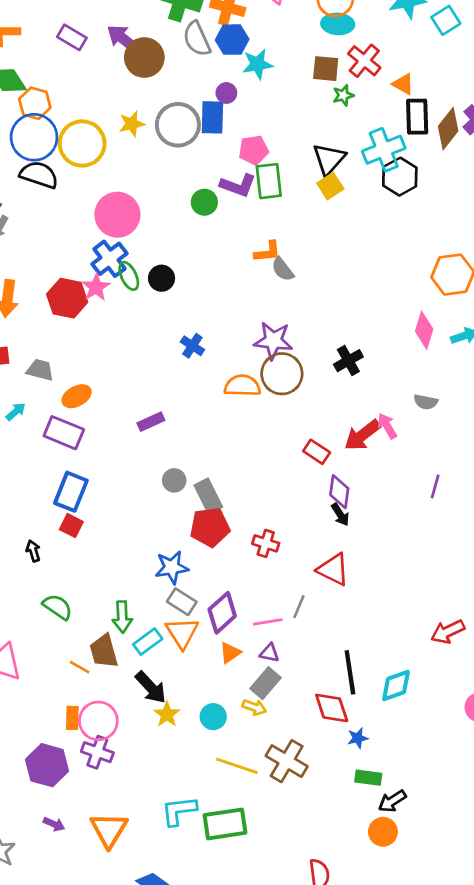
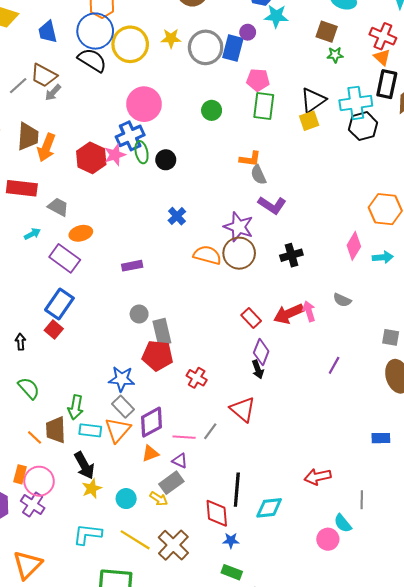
red cross: (364, 61) -> (383, 36), moved, turned -30
purple L-shape: (238, 185) -> (272, 205), moved
cyan rectangle: (148, 642) -> (90, 430), turned 30
cyan L-shape: (179, 811) -> (87, 534), moved

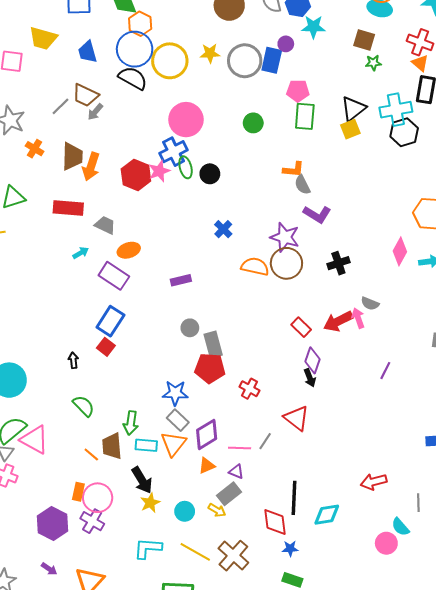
gray semicircle: (342, 300) -> (370, 304), moved

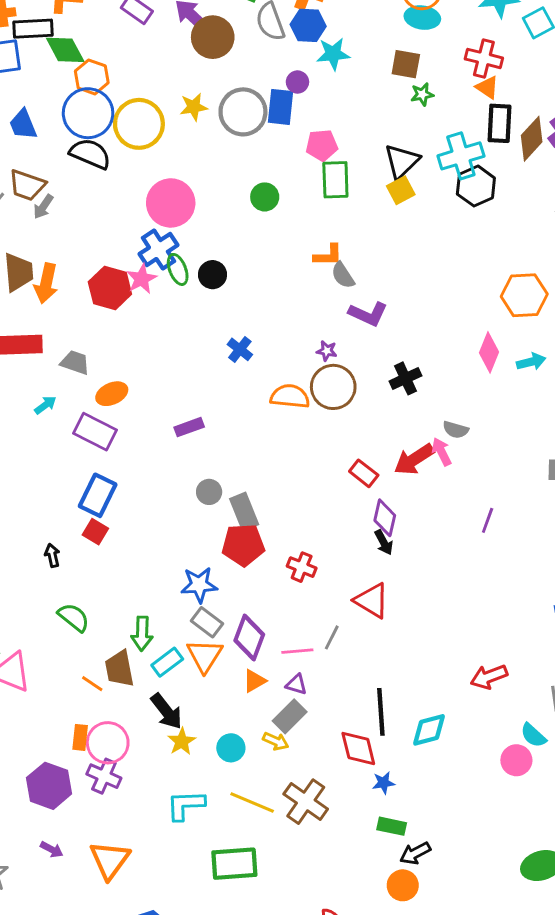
purple star: (285, 237) -> (327, 351), size x0.5
purple diamond: (207, 434) -> (249, 637), turned -32
cyan rectangle: (146, 445) -> (167, 662), turned -35

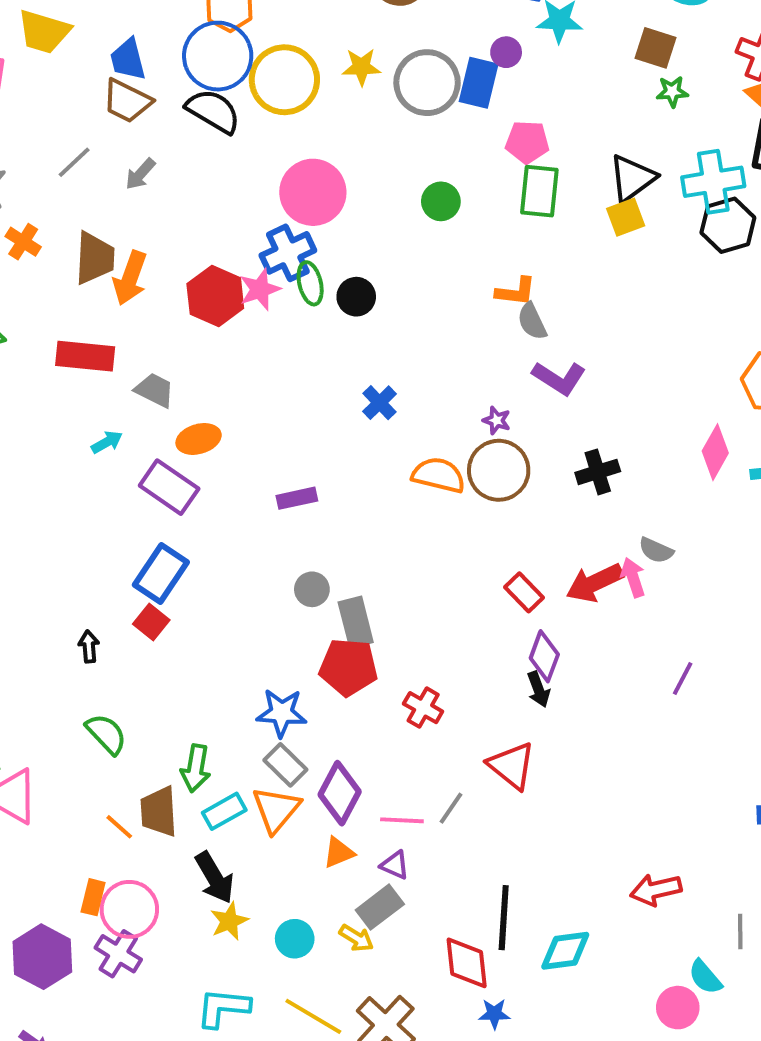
brown trapezoid: (27, 185) -> (127, 101), moved

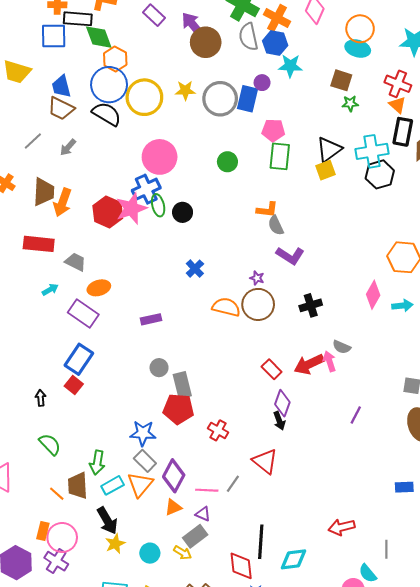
pink star: (260, 289) -> (131, 208), size x1.4

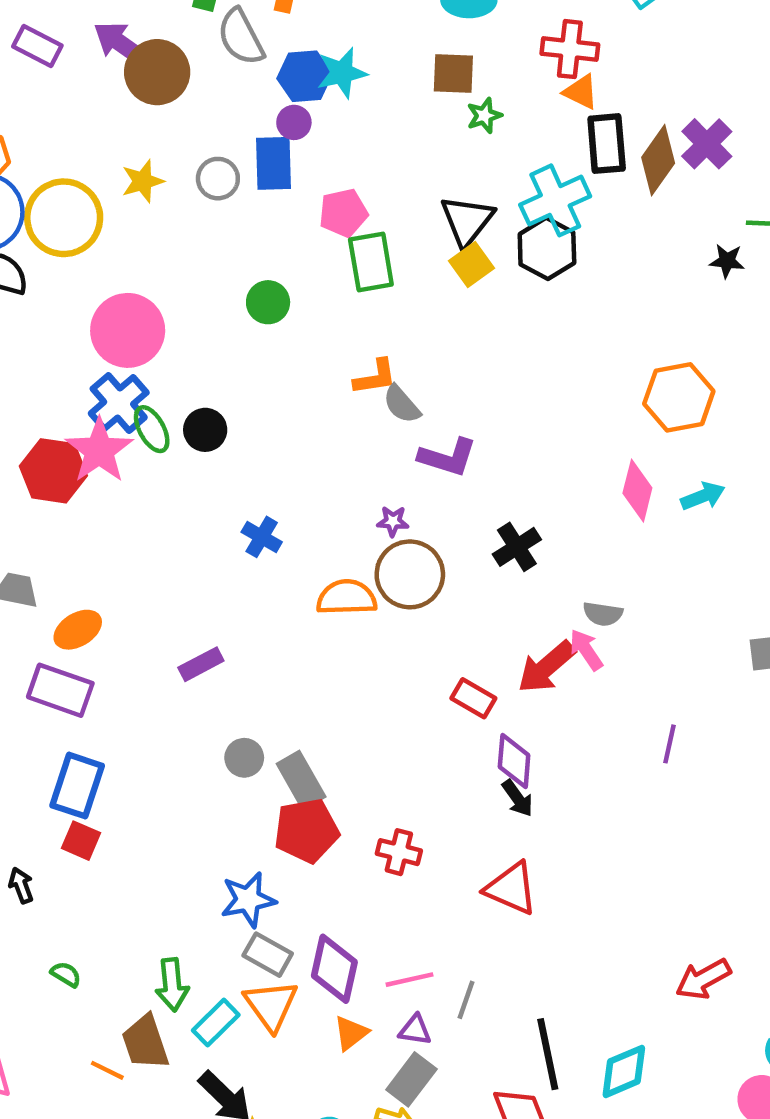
blue hexagon: (275, 43) -> (305, 76), moved
gray circle: (220, 99) -> (218, 179), size x0.6
black hexagon: (380, 174) -> (547, 248), moved
green semicircle: (50, 444) -> (66, 974), size x0.6
gray line: (233, 484) -> (466, 1000), moved

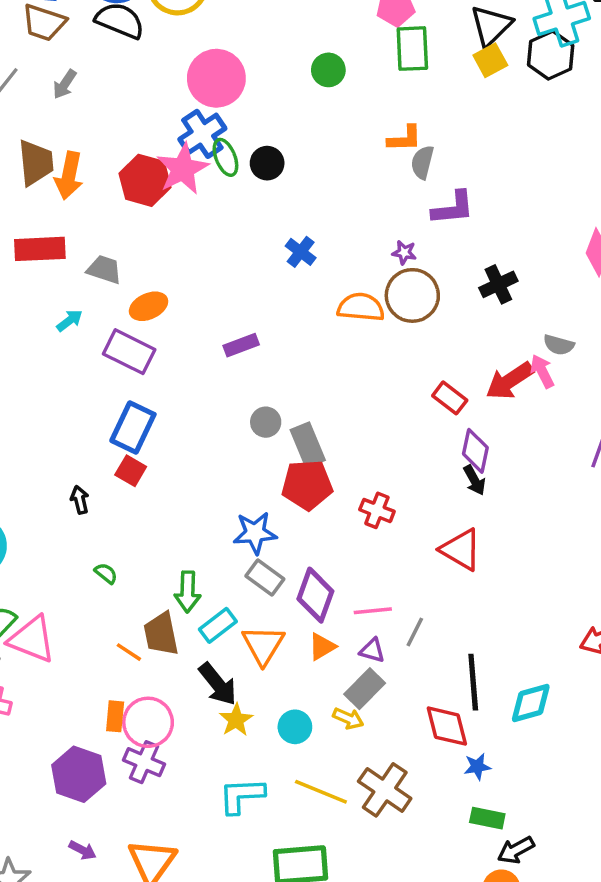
gray semicircle: (402, 404) -> (422, 162), turned 48
purple L-shape: (448, 457) -> (453, 208), turned -30
orange triangle: (271, 1005) -> (263, 645), moved

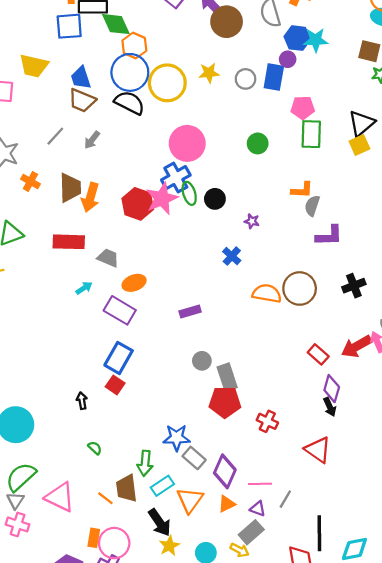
purple star: (404, 253) -> (252, 221), moved
blue star: (255, 533) -> (177, 438), moved
pink triangle: (32, 639) -> (60, 497), moved

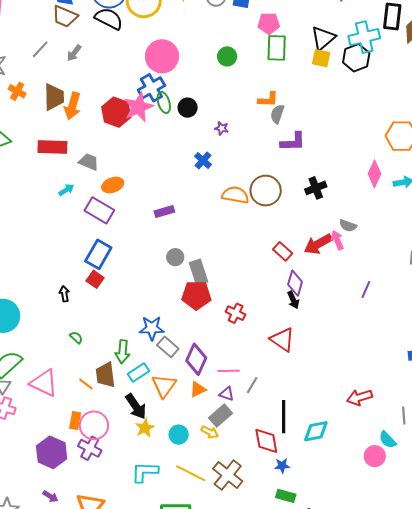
yellow square: (359, 145) -> (321, 58), turned 36

